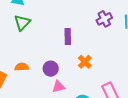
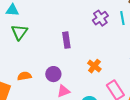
orange cross: (85, 62) -> (94, 66), moved

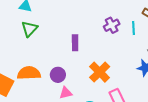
orange cross: (94, 66) -> (100, 72), size x1.5
orange semicircle: (24, 76) -> (29, 73), size x1.6

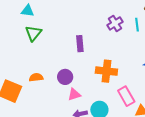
orange cross: (100, 72) -> (106, 71), turned -35
orange semicircle: (29, 73) -> (36, 77), size x0.6

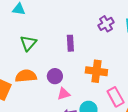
green triangle: (33, 33) -> (28, 43), moved
orange semicircle: (36, 77) -> (26, 76), size x1.5

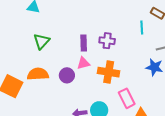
purple cross: (106, 24) -> (107, 41), moved, turned 35
pink triangle: (64, 94) -> (83, 63), moved

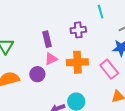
purple cross: (107, 41) -> (78, 30), moved
pink rectangle: (127, 98) -> (109, 69), moved

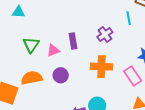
purple cross: (78, 30) -> (105, 35), turned -35
pink triangle: (51, 59) -> (53, 50), moved

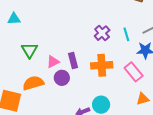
cyan line: (129, 18) -> (126, 34), moved
purple rectangle: (73, 41) -> (73, 60), moved
pink triangle: (53, 50) -> (53, 62), moved

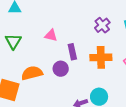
green triangle: (30, 50) -> (13, 41), moved
pink triangle: (53, 62) -> (51, 35), moved, turned 40

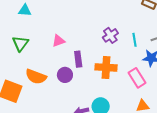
pink triangle: (51, 35) -> (58, 41), turned -40
orange semicircle: (32, 73) -> (36, 77), turned -150

